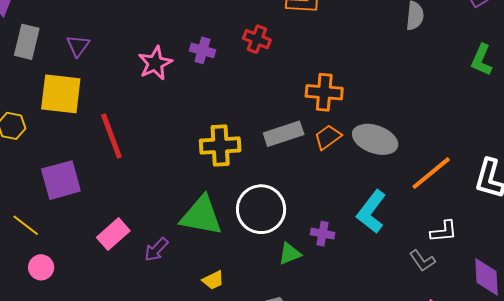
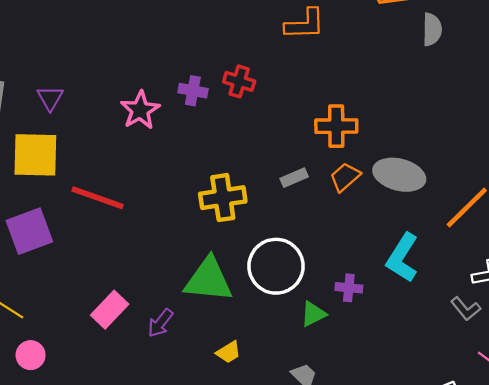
red cross: (257, 39) -> (239, 81), moved
gray rectangle: (284, 134) -> (294, 178), size x0.6
red line: (111, 136) -> (98, 198), turned -45
purple square: (61, 180) -> (29, 231), moved

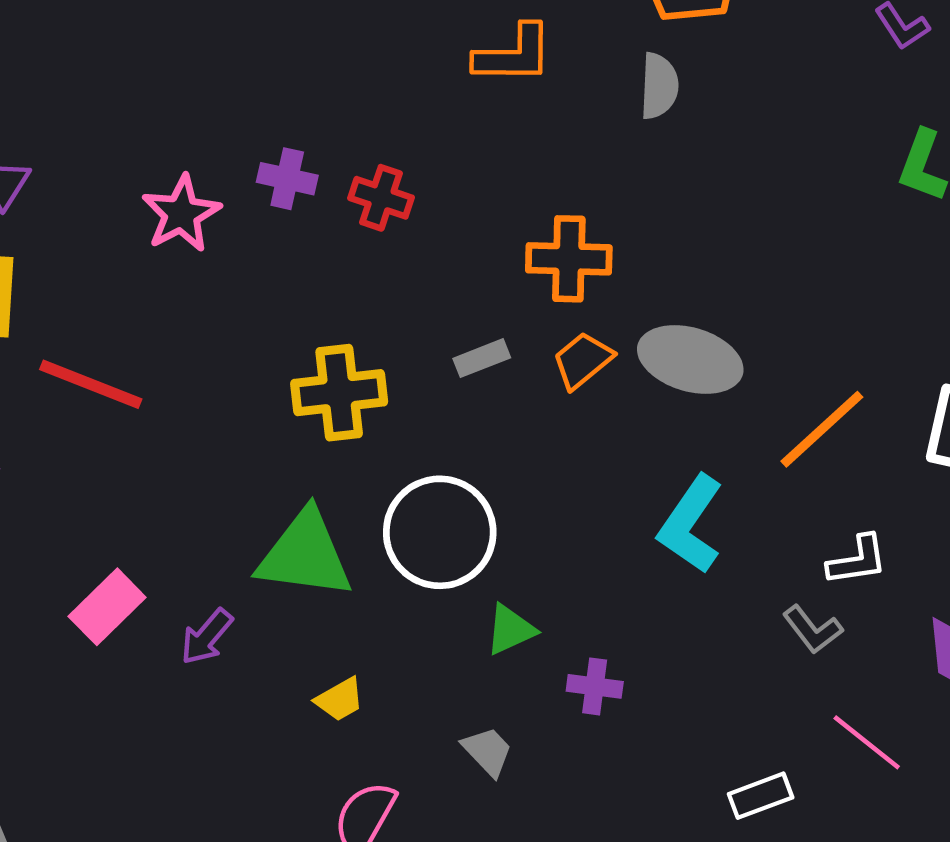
gray semicircle: (432, 29) -> (659, 86), moved
red cross: (239, 81) -> (381, 198), moved
purple cross: (349, 288) -> (595, 686), moved

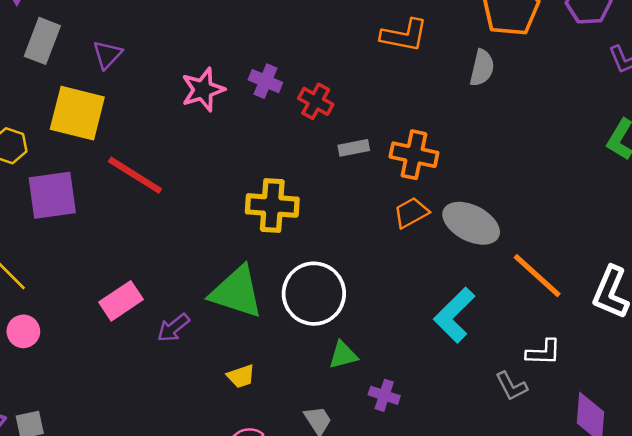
gray rectangle: (482, 358) -> (354, 148), moved
orange line: (822, 429) -> (537, 276), turned 74

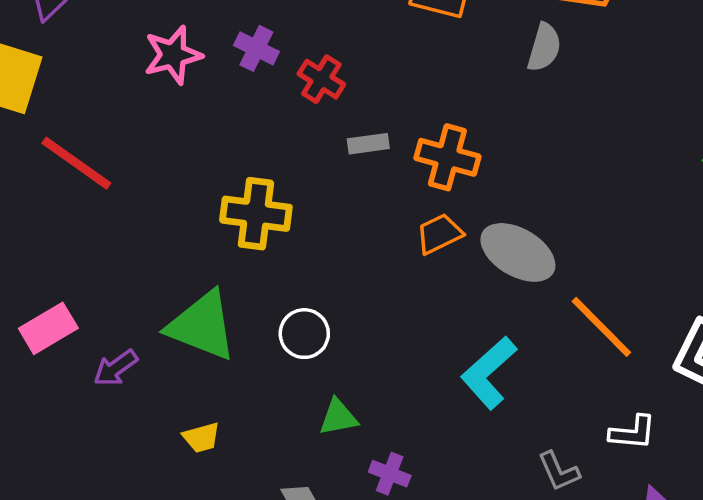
white circle: (314, 294) -> (304, 334), size x0.6
white L-shape: (543, 352) -> (633, 432), moved

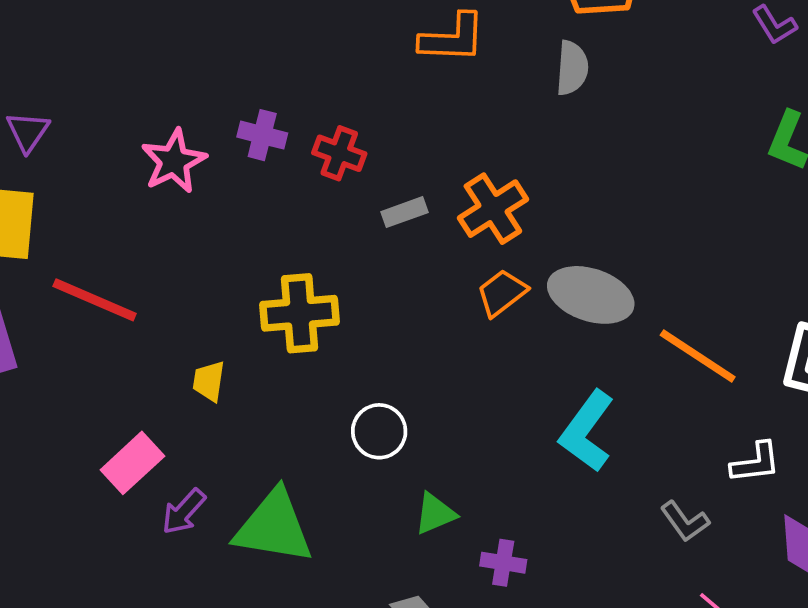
orange cross: (447, 157) -> (493, 209), turned -36
green triangle: (202, 326) -> (274, 527), moved
pink rectangle: (48, 328) -> (132, 463), moved
yellow trapezoid: (201, 438) -> (209, 381), moved, turned 126

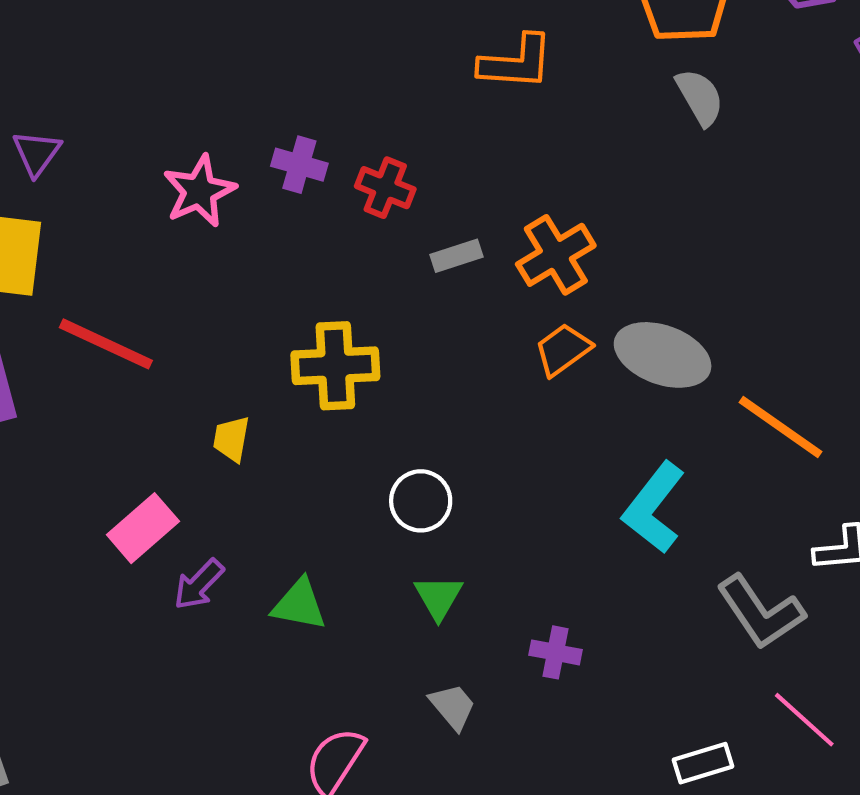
gray semicircle: (572, 68) -> (700, 97), moved, turned -36
green triangle: (435, 514) -> (438, 597), moved, turned -39
gray L-shape: (685, 521) -> (761, 612), size x1.6
green triangle: (274, 527) -> (299, 605), size x0.6

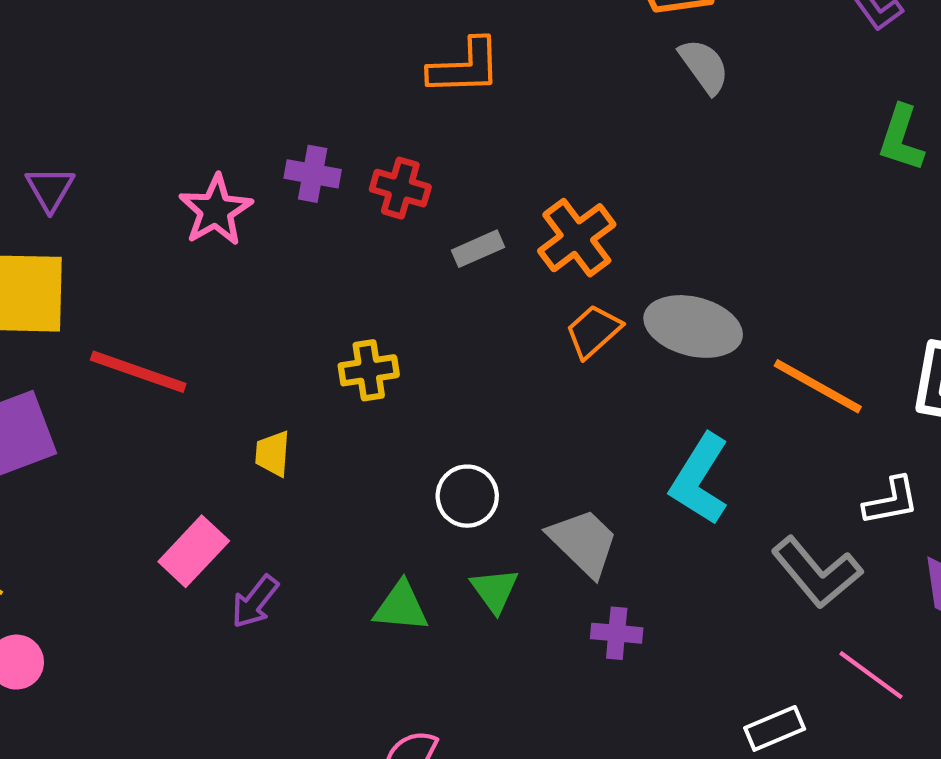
orange L-shape: (516, 62) -> (465, 67), moved
yellow cross: (335, 366) -> (369, 370), size x0.7
green triangle: (299, 605) -> (401, 607), moved
gray trapezoid: (453, 706) -> (583, 542), moved, size x1.5

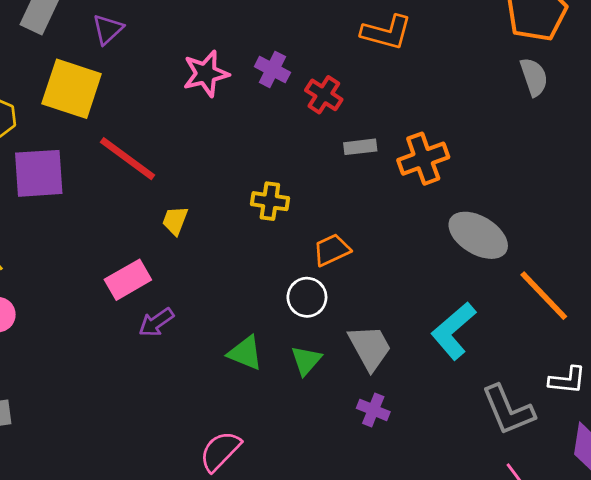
orange trapezoid: (593, 331) -> (332, 250), moved
yellow trapezoid: (273, 454) -> (175, 220), moved

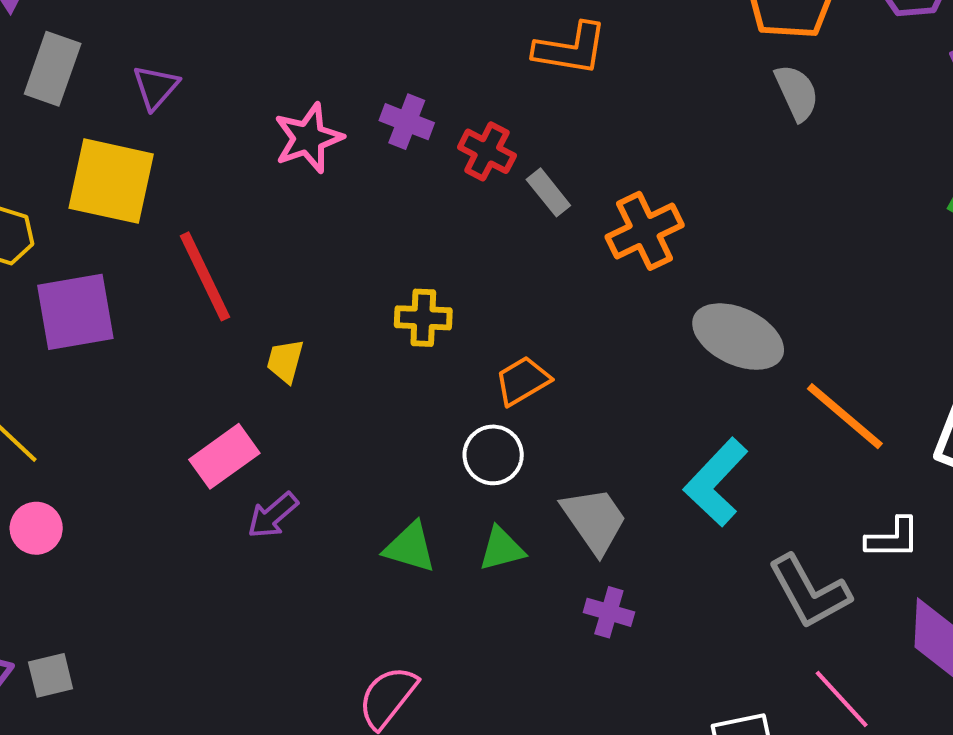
gray rectangle: (360, 147) -> (548, 192), moved, turned 64
red line: (128, 159) -> (205, 276), turned 34
green triangle: (306, 360) -> (502, 549), turned 40

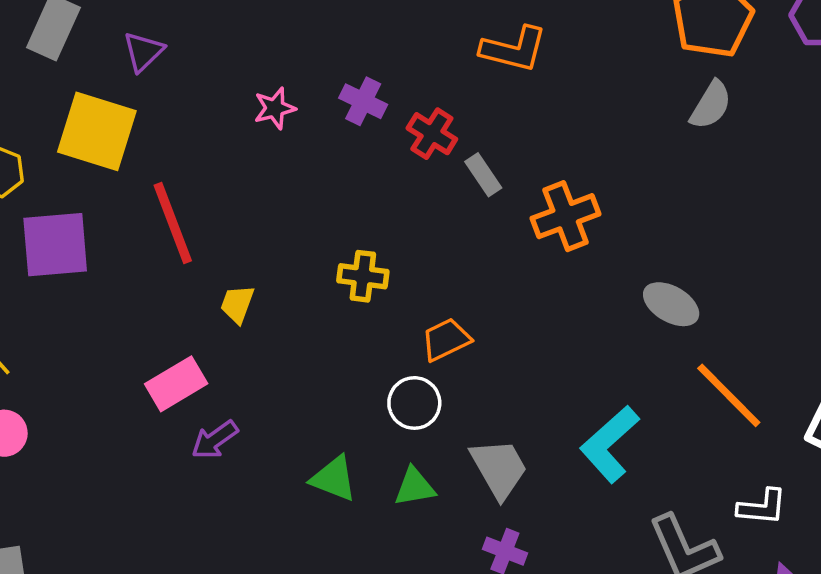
gray semicircle: (797, 93) -> (711, 105), turned 51
pink star: (308, 138) -> (275, 108), size x0.7
gray ellipse: (738, 337) -> (671, 304), moved, size x0.7

